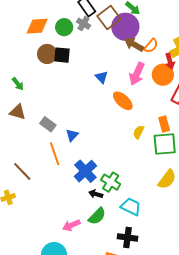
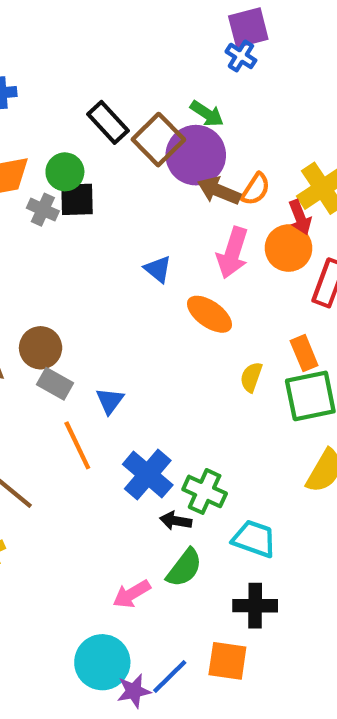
gray cross: (83, 24) -> (43, 210), moved
brown circle: (47, 54) -> (41, 348), moved
black square: (62, 55) -> (77, 199), moved

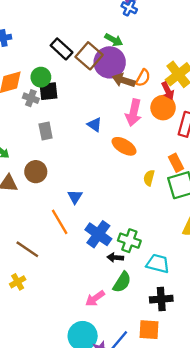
gray rectangle: (55, 384) -> (46, 131), moved, turned 54

